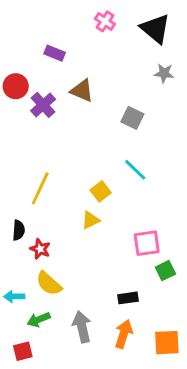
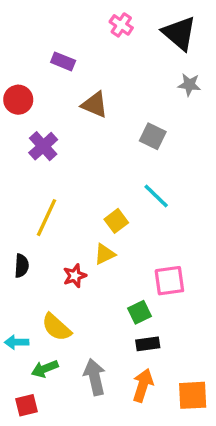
purple cross: (43, 105) -> (43, 146), moved
red star: (40, 249) -> (75, 276), moved, turned 30
green square: (165, 271) -> (139, 312), moved

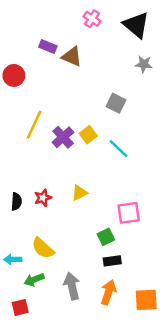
brown triangle: (95, 105) -> (72, 57), moved
purple cross: (43, 146) -> (63, 137), moved
yellow line: (46, 218) -> (34, 125), moved
yellow square: (116, 221) -> (88, 135), moved
red star: (75, 276) -> (43, 198), moved

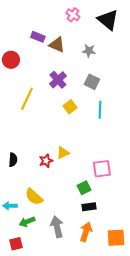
gray star: (144, 64) -> (89, 51), moved
purple cross: (63, 137) -> (58, 80), moved
cyan line: (119, 149) -> (100, 110), moved, turned 48
red star: (43, 198) -> (46, 161), moved

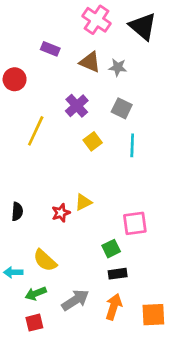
pink cross: (73, 15) -> (97, 20), size x1.5
brown triangle: (57, 45) -> (90, 62), moved
gray arrow: (57, 227) -> (75, 300), turned 70
red square: (16, 244) -> (34, 323), moved

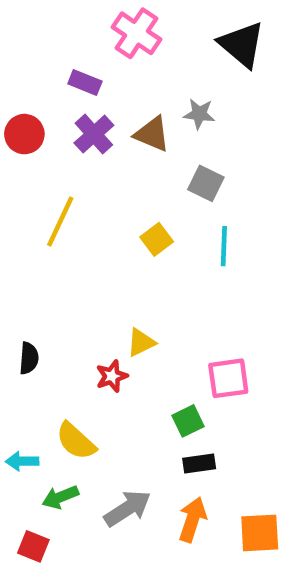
pink cross: (97, 20) -> (136, 33), moved
brown triangle: (90, 62) -> (152, 134), moved
purple cross: (77, 106) -> (94, 134), moved
red star: (61, 213) -> (112, 376), moved
red square: (34, 323) -> (33, 546), moved, turned 36

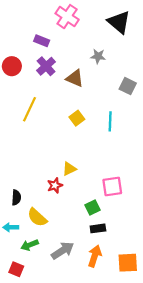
brown triangle: (152, 134) -> (75, 78), moved
gray square: (206, 183) -> (128, 86), moved
black semicircle: (29, 358) -> (16, 198), moved

